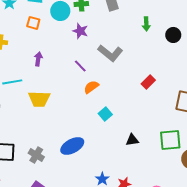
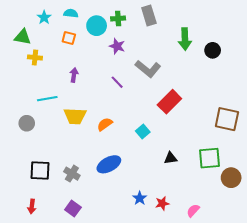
green arrow: (146, 24) -> (185, 39), size x1.5
red rectangle: (148, 82) -> (169, 102), moved, size x1.6
orange semicircle: (91, 87) -> (105, 124), moved

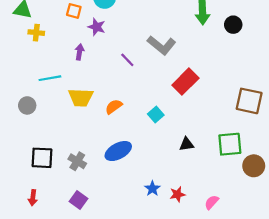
purple star: (117, 46) -> (97, 27), moved

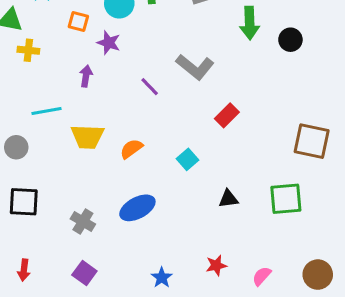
red rectangle: (185, 82) -> (227, 115), size x0.7
black square: (42, 158) -> (24, 202), moved
brown circle: (254, 166) -> (318, 275), moved
blue star: (152, 189) -> (162, 278), moved

